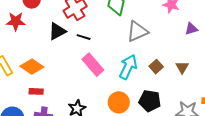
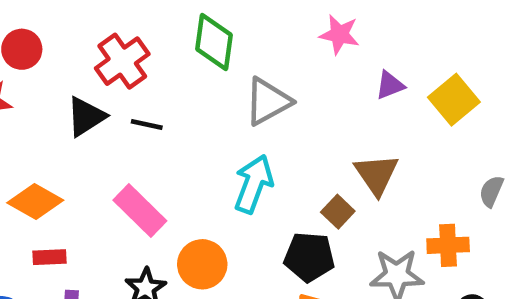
pink rectangle: (93, 65) -> (140, 211), moved
brown square: (156, 67) -> (338, 212), moved
brown triangle: (182, 67) -> (376, 174), size x1.5
orange circle: (119, 102) -> (202, 264), moved

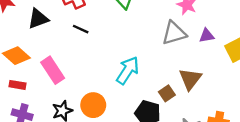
gray triangle: (268, 101) -> (174, 33), moved
black triangle: (86, 117) -> (38, 19), moved
pink rectangle: (140, 211) -> (53, 70), moved

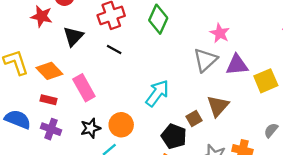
black triangle: (38, 19) -> (73, 36), turned -30
gray triangle: (174, 33) -> (205, 60), turned -30
purple triangle: (207, 36) -> (237, 65), size x1.5

